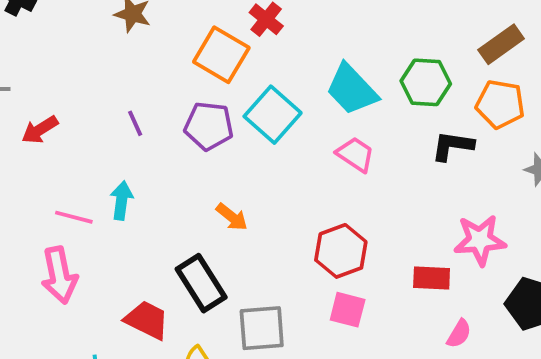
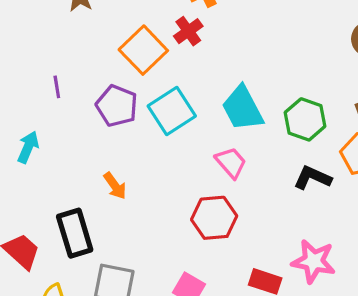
red hexagon: (341, 251) -> (214, 218), moved

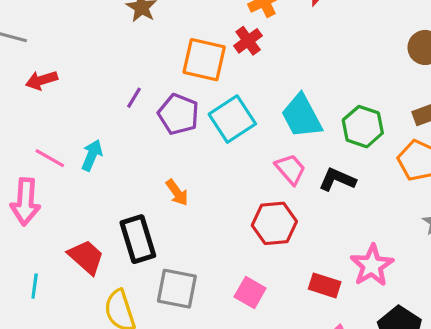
orange square: (143, 50) -> (204, 60), turned -33
purple line: (57, 87) -> (134, 98), moved, turned 40
black L-shape: (313, 178) -> (337, 180), moved
pink star: (314, 261) -> (372, 265), turned 30

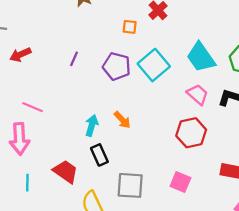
orange square: (204, 60) -> (130, 27), size x0.5
purple line: (134, 98) -> (74, 59), moved
cyan arrow: (92, 155) -> (92, 125), moved
black rectangle: (138, 239) -> (99, 155), size x0.7
cyan line: (35, 286) -> (27, 183), moved

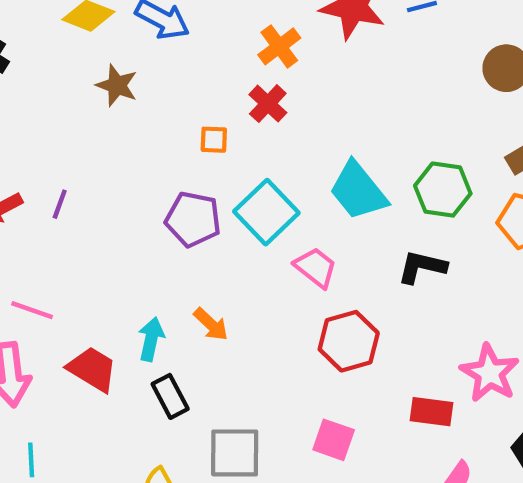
purple line: (74, 59) -> (60, 204), moved
pink trapezoid: (198, 94) -> (316, 267), moved
red trapezoid: (66, 171) -> (92, 369), moved

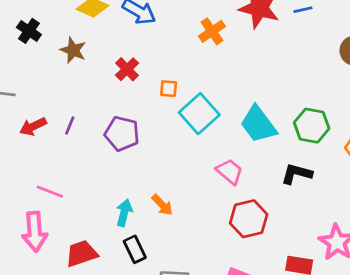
brown star: (117, 85) -> (73, 50), moved
red cross: (268, 104) -> (127, 69), moved
cyan square: (266, 212) -> (199, 114), moved
purple pentagon: (193, 219) -> (122, 134), moved
red trapezoid: (92, 369) -> (82, 254), moved, turned -52

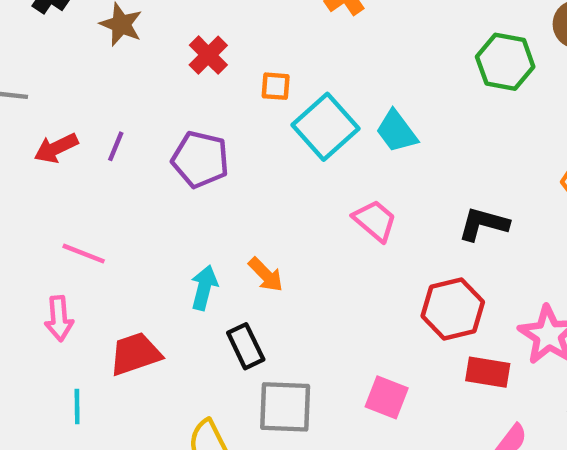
cyan trapezoid: (258, 124) -> (397, 131), moved, size x0.7
green hexagon: (312, 126) -> (505, 62), moved
red hexagon: (249, 219) -> (453, 309), moved
pink arrow: (35, 232) -> (59, 318), size x0.7
black rectangle: (135, 249) -> (246, 346), moved

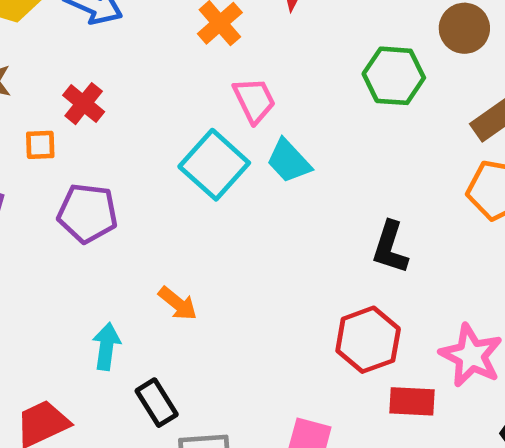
orange square: (276, 86) -> (40, 145), moved
pink trapezoid: (375, 221) -> (254, 100), moved, turned 30
black L-shape: (483, 224) -> (390, 247), turned -81
orange arrow: (266, 275) -> (178, 303), moved

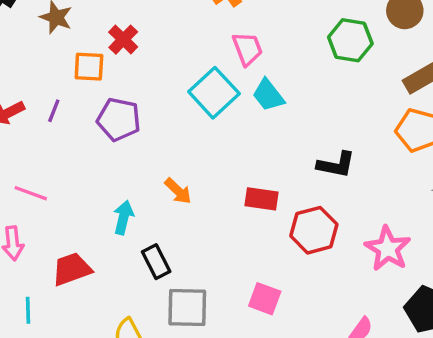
orange square: (40, 145) -> (89, 67), size x1.4
black L-shape: (390, 247) -> (336, 165), turned -102
red rectangle: (412, 401) -> (261, 199), moved

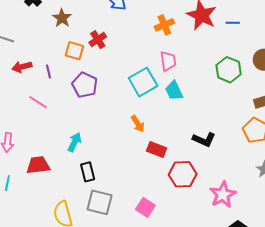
purple line: (54, 111) -> (48, 71), turned -48
orange arrow: (178, 191) -> (138, 124), moved
pink line: (31, 193) -> (38, 102), moved

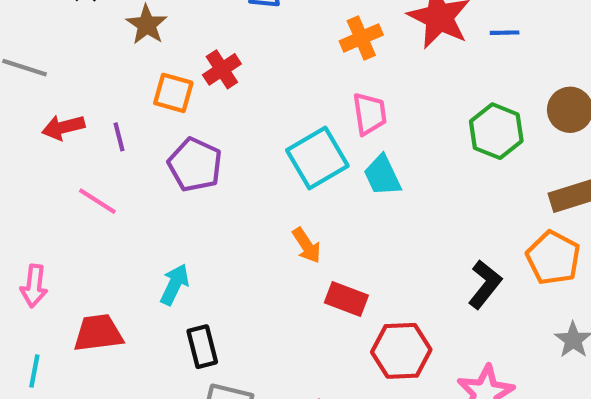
black L-shape: (204, 140) -> (485, 284), moved, turned -75

